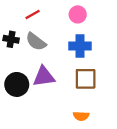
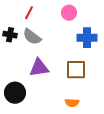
red line: (33, 14) -> (29, 13), turned -32
blue cross: (80, 46) -> (87, 38), moved
black circle: (17, 84) -> (15, 93), moved

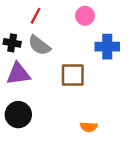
purple triangle: (39, 68) -> (18, 74), moved
brown square: (76, 70) -> (73, 75), moved

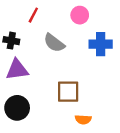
gray semicircle: (39, 45) -> (54, 43), moved
brown square: (73, 75) -> (68, 92), moved

